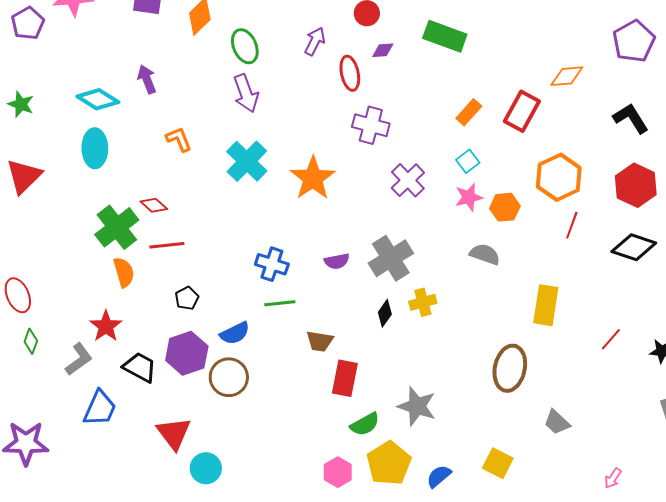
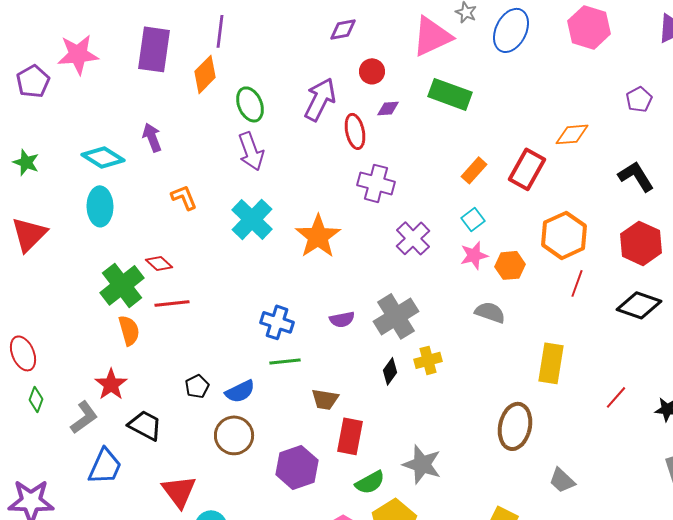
purple arrow: (315, 41) -> (320, 99), size x1.5
purple pentagon: (634, 41) -> (639, 99), size x0.6
black pentagon: (187, 298) -> (197, 386), moved
purple hexagon: (187, 353) -> (297, 467), moved

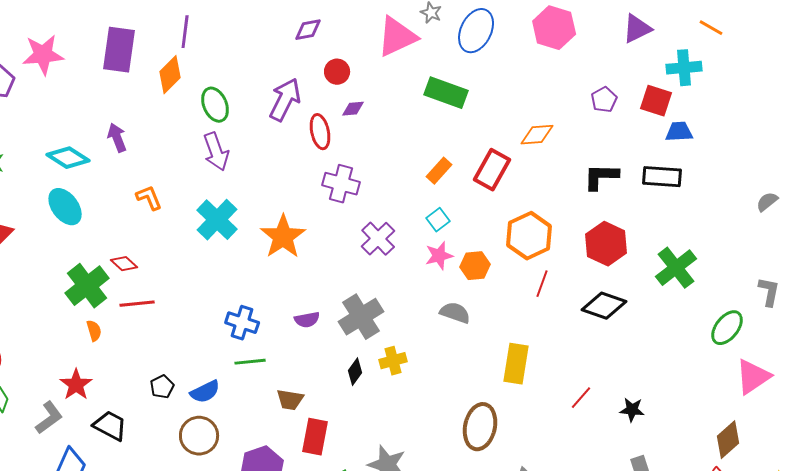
green rectangle: (450, 94) -> (446, 93), moved
black L-shape: (636, 176) -> (601, 177), turned -57
cyan ellipse: (100, 206) -> (65, 207), turned -36
orange semicircle: (129, 330) -> (94, 331), size x0.7

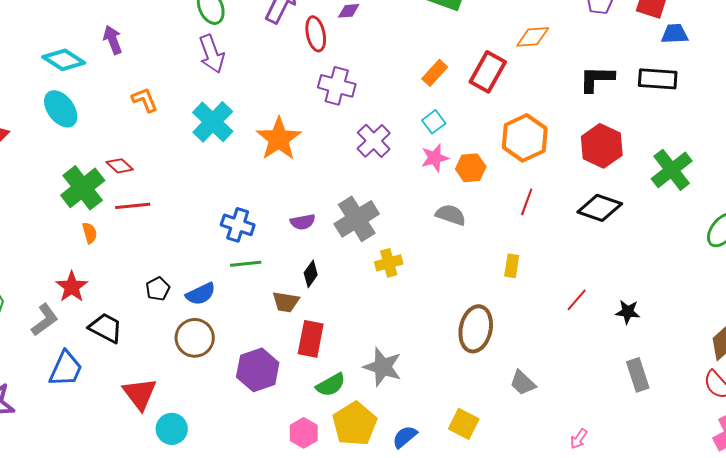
red line: (542, 284) -> (527, 202), moved
yellow rectangle: (516, 364) -> (512, 266), size x0.6
black diamond: (355, 372) -> (311, 274), moved

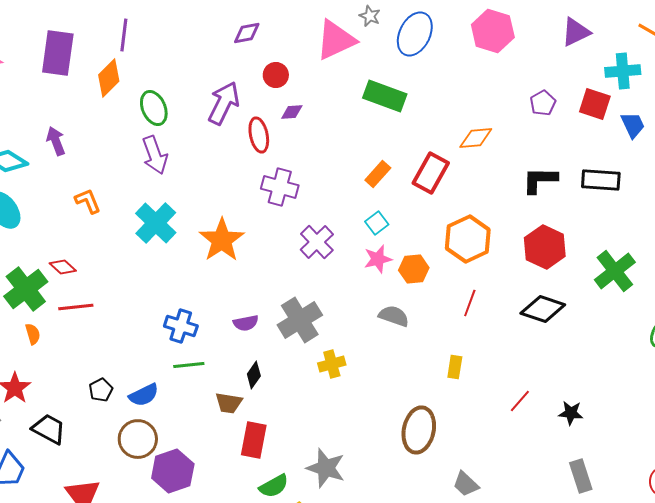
blue trapezoid: (675, 34) -> (633, 125), moved, turned 68
purple hexagon: (258, 370) -> (173, 471), moved

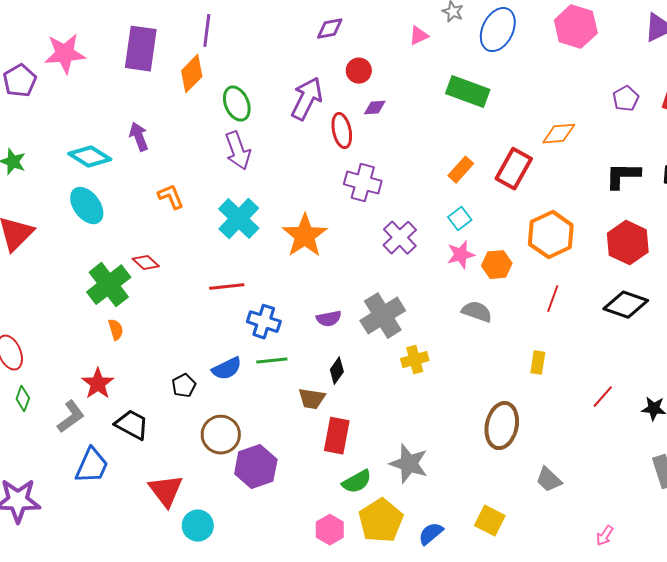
pink triangle: (336, 40) -> (419, 36), size x0.5
red line: (76, 307) -> (227, 287), moved
blue semicircle: (144, 395) -> (227, 369), moved

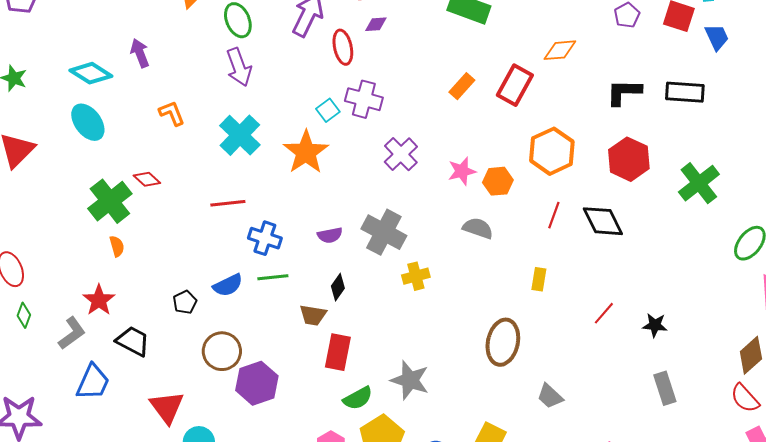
cyan square: (460, 219) -> (328, 110), moved
black diamond: (626, 305) -> (603, 221), moved, turned 45
gray cross: (383, 316) -> (384, 232), turned -30

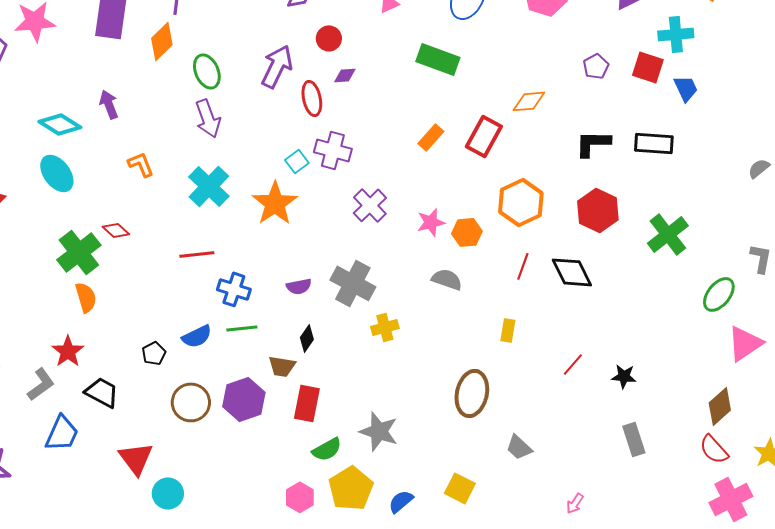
orange semicircle: (117, 246) -> (86, 297), size x1.4
purple hexagon: (257, 383) -> (244, 399), moved

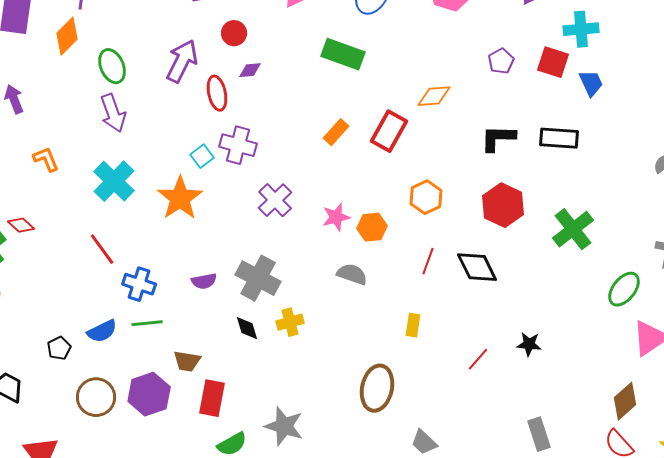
orange hexagon: (521, 202) -> (426, 197), size x0.7
red line: (197, 254) -> (102, 249), turned 60
black diamond: (307, 338) -> (247, 328), moved, turned -52
black star: (624, 376) -> (529, 344), moved

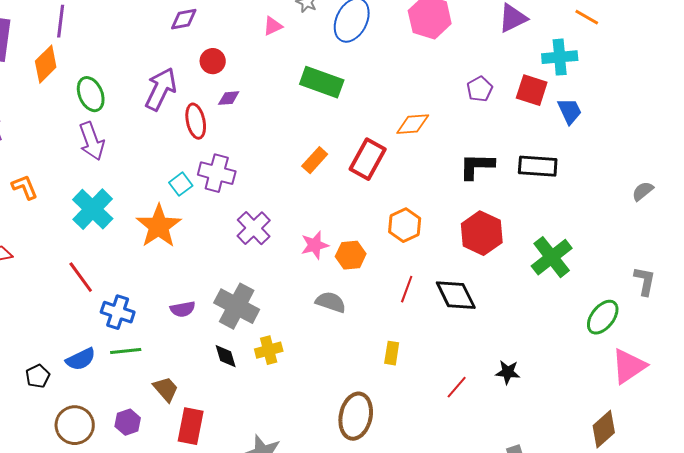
brown trapezoid: (187, 361) -> (166, 389), turned -140
purple hexagon: (149, 394) -> (128, 422), size x0.6

